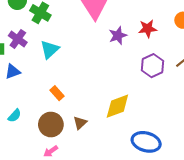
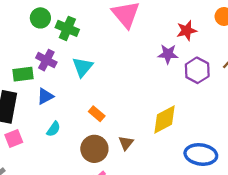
purple star: (118, 36) -> (168, 54), moved, turned 30
cyan semicircle: (15, 116) -> (53, 129), moved

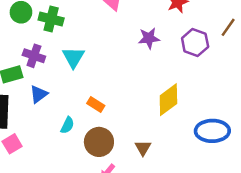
purple star: (168, 54) -> (149, 38), moved
cyan semicircle: (53, 129) -> (67, 125), moved
brown triangle: (126, 143) -> (143, 148), moved

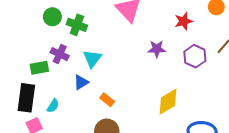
blue triangle: (39, 94) -> (81, 82), moved
cyan semicircle: (67, 125) -> (53, 106), moved

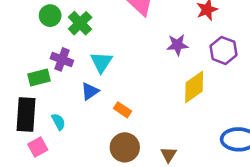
green cross: (77, 25) -> (80, 23), turned 30
yellow diamond: (168, 102) -> (194, 87), moved
cyan semicircle: (53, 106) -> (58, 122), turned -56

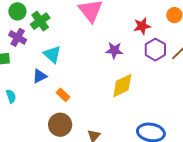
purple hexagon: (224, 50) -> (155, 50), moved
purple cross: (62, 59) -> (18, 37), moved
cyan triangle: (101, 62) -> (52, 54), turned -30

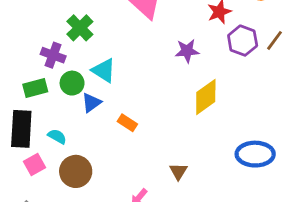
green circle: (17, 11) -> (72, 83), moved
cyan semicircle: (11, 96) -> (57, 136), turned -32
brown circle: (60, 125) -> (76, 171), moved

